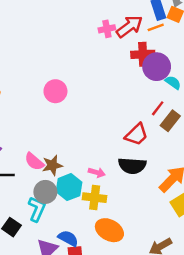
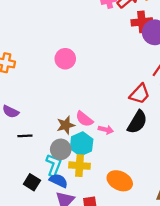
pink semicircle: (34, 162) -> (84, 119), moved
black semicircle: (132, 166) -> (137, 122), turned -60
yellow cross: (95, 198) -> (80, 166), moved
blue semicircle: (68, 238) -> (59, 181), moved

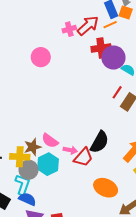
pink circle: (65, 59) -> (41, 57), moved
red trapezoid: (140, 94) -> (83, 157), moved
yellow cross: (80, 166) -> (20, 157), moved
orange ellipse: (120, 181) -> (106, 188), moved

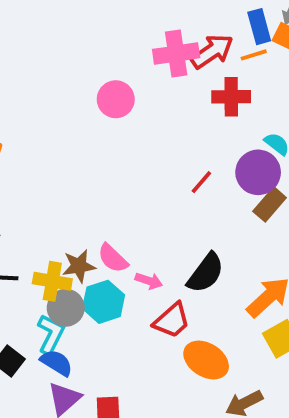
pink cross: (69, 29) -> (176, 54), size x1.6
purple circle: (113, 58) -> (258, 172), moved
red line: (117, 92) -> (201, 182), moved
red trapezoid: (83, 157) -> (172, 320), moved

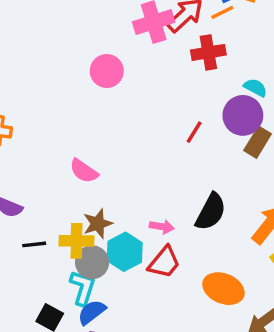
pink semicircle: (113, 258) -> (84, 171), moved
red trapezoid: (172, 320) -> (164, 262), moved
blue semicircle: (57, 363) -> (92, 312), turned -60

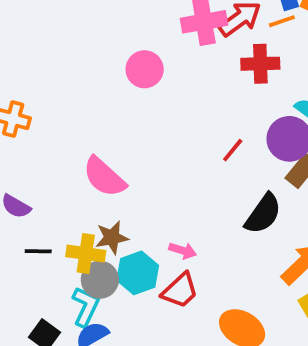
pink semicircle: (84, 171) -> (104, 177), size x1.4
black semicircle: (211, 212) -> (263, 214), moved

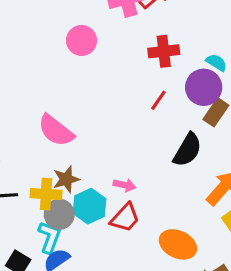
red cross: (260, 64) -> (164, 51), moved

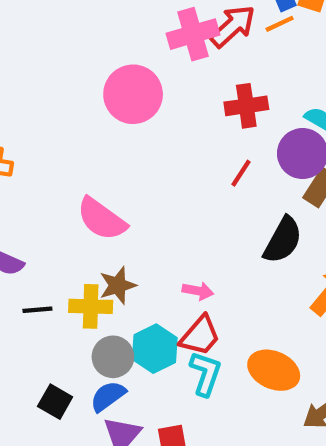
pink circle: (82, 40) -> (133, 94), size x1.4
cyan hexagon: (89, 206) -> (155, 349), moved
gray circle: (59, 214) -> (113, 357), moved
cyan L-shape: (49, 237) -> (205, 374), moved

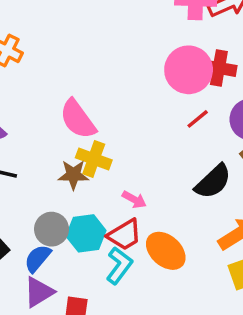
pink circle: (133, 94) -> (189, 70), moved
yellow cross: (91, 306) -> (94, 159), moved
orange ellipse: (274, 370) -> (166, 251), moved
blue semicircle: (108, 396) -> (38, 258), turned -32

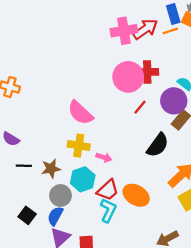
pink semicircle: (78, 119) -> (80, 113), moved
brown star: (73, 175) -> (51, 169), moved
pink arrow: (134, 199) -> (104, 157), moved
cyan hexagon: (86, 233) -> (83, 179), moved

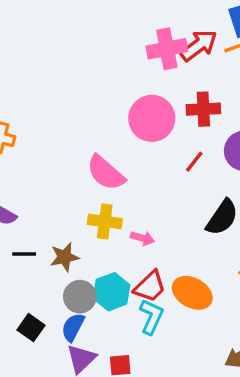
pink circle: (128, 77) -> (152, 118), moved
cyan hexagon: (83, 179) -> (112, 292), moved

